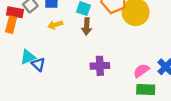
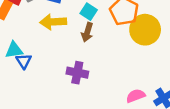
yellow arrow: (55, 25) -> (53, 22), size x1.5
purple cross: (100, 66) -> (77, 73), moved

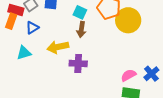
yellow arrow: (53, 22) -> (58, 47), moved
blue triangle: (24, 61) -> (32, 28), moved, turned 40

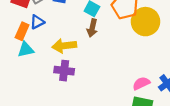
orange rectangle: (11, 21) -> (22, 31), moved
purple cross: (78, 64) -> (64, 71), moved

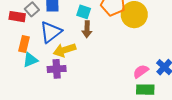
blue triangle: (37, 22) -> (51, 32), moved, size x1.6
purple cross: (64, 71) -> (57, 69), moved

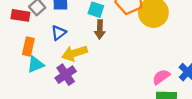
blue triangle: (51, 32) -> (59, 33), size x0.6
purple cross: (57, 69) -> (66, 75), turned -30

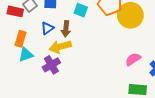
brown arrow: (100, 29) -> (66, 29), moved
pink semicircle: (161, 77) -> (133, 59), moved

